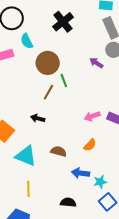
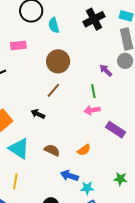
black cross: (63, 22) -> (94, 19), moved
cyan semicircle: (27, 41) -> (54, 25), moved
green line: (64, 80) -> (93, 91), moved
pink arrow: (92, 116) -> (92, 110), moved

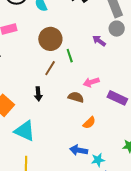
green line: (93, 91) -> (70, 56), moved
black arrow: (38, 114) -> (38, 94), turned -112
brown semicircle: (52, 150) -> (76, 97), moved

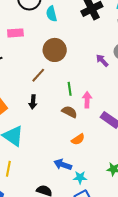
green line: (70, 56) -> (70, 89), moved
brown line: (50, 68) -> (38, 75), moved
pink arrow: (91, 82) -> (87, 100), turned 98

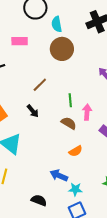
brown circle: (55, 50) -> (62, 49), moved
black arrow: (33, 102) -> (33, 111), turned -48

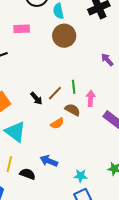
brown line: (40, 85) -> (55, 93), moved
orange semicircle: (76, 151) -> (57, 123), moved
blue arrow: (59, 175) -> (49, 161), moved
black semicircle: (39, 200) -> (27, 174), moved

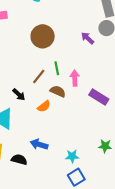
brown circle: (64, 36) -> (43, 36), moved
black arrow: (36, 98) -> (19, 95), moved

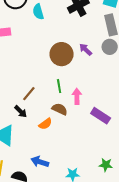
brown circle: (43, 36) -> (62, 54), moved
purple arrow: (88, 38) -> (86, 49), moved
brown line: (39, 76) -> (29, 94), moved

